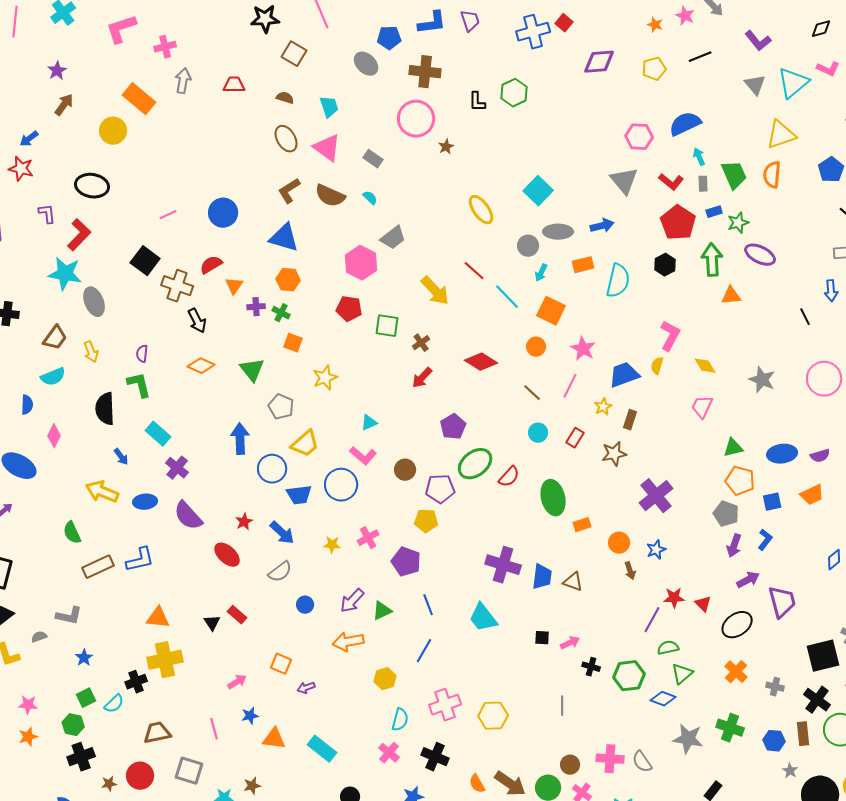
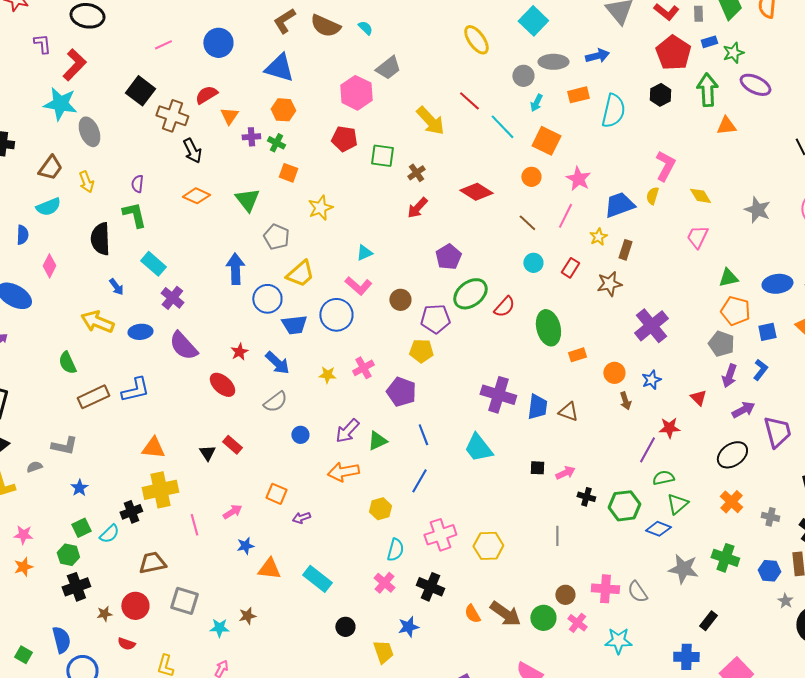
red triangle: (703, 604) -> (698, 398), moved
pink line: (214, 729) -> (194, 525), moved

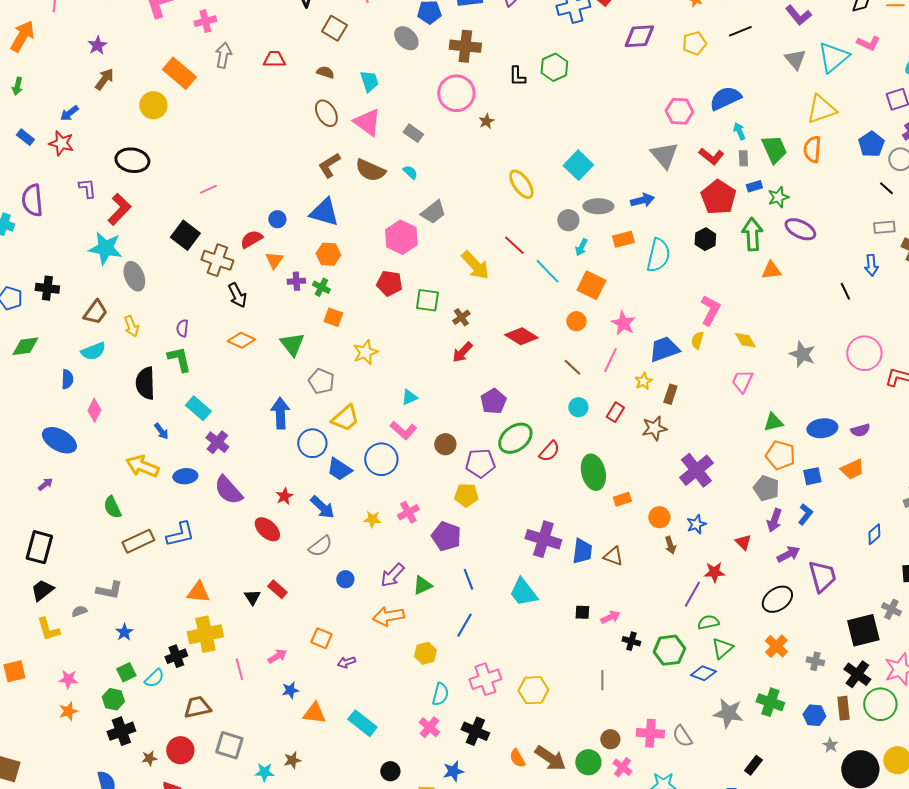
blue circle: (218, 43) -> (277, 219), moved, size x0.6
blue trapezoid: (294, 325) -> (339, 469), turned 40

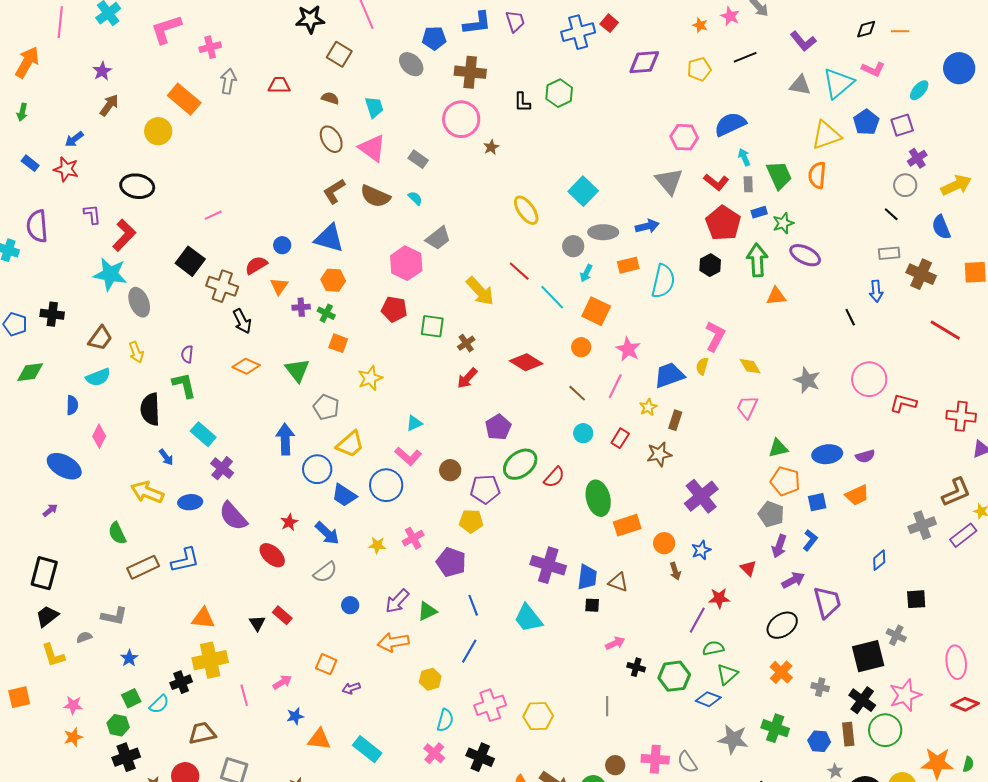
gray triangle: (795, 59) -> (800, 85), turned -40
blue pentagon: (871, 144) -> (866, 122), moved
orange rectangle: (622, 499) -> (627, 525), size x1.5
black square: (582, 612) -> (592, 605), moved

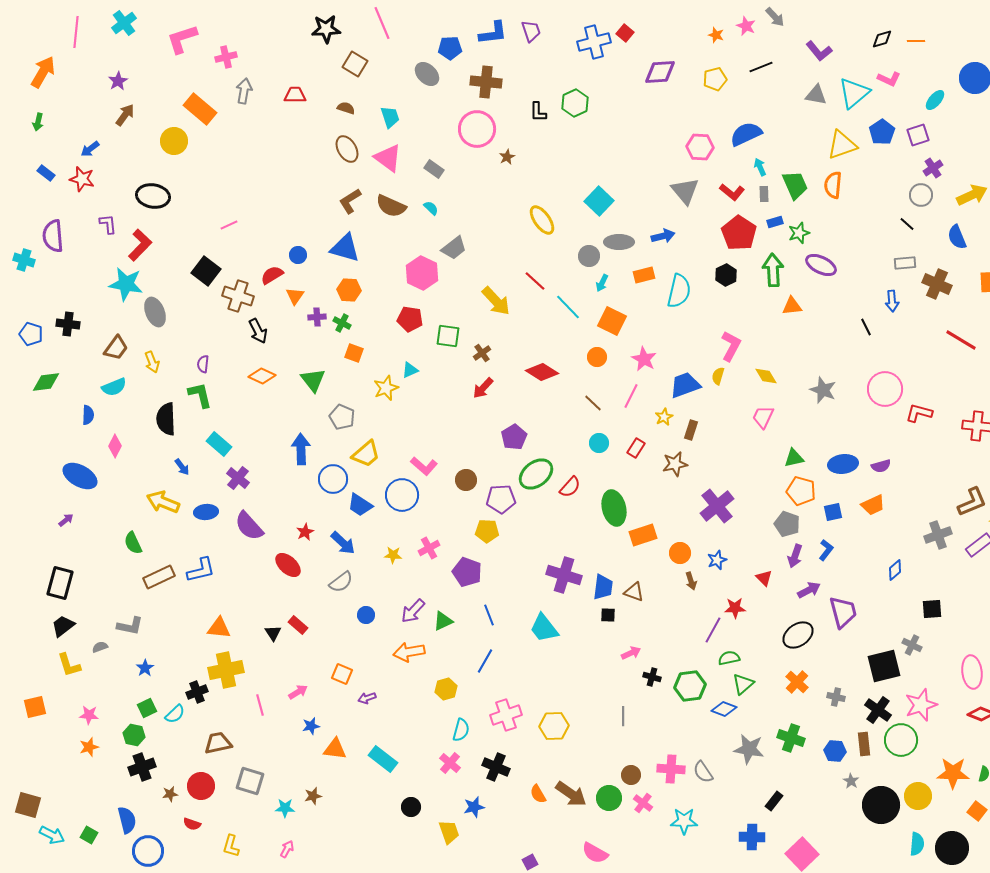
cyan triangle: (414, 423) -> (410, 370), moved

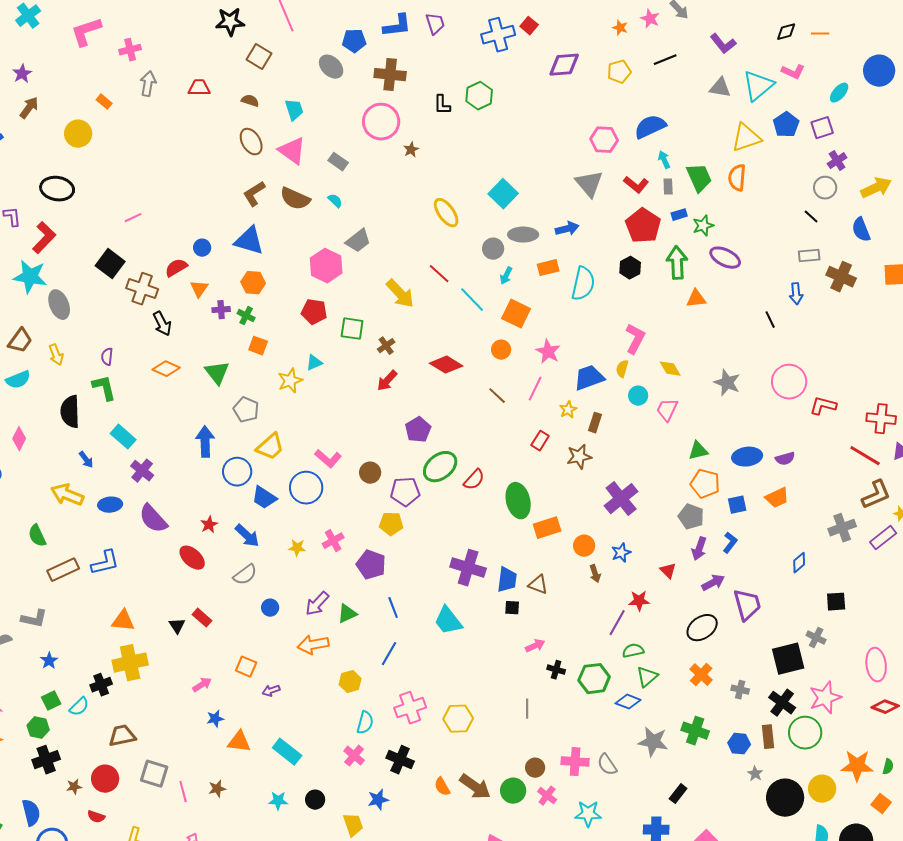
orange rectangle: (200, 109) -> (104, 102), size x0.5
red line: (961, 340) -> (865, 456), moved
cyan circle: (599, 443) -> (638, 396), moved
pink line: (260, 705) -> (183, 792), moved
cyan star: (285, 808) -> (278, 801), moved

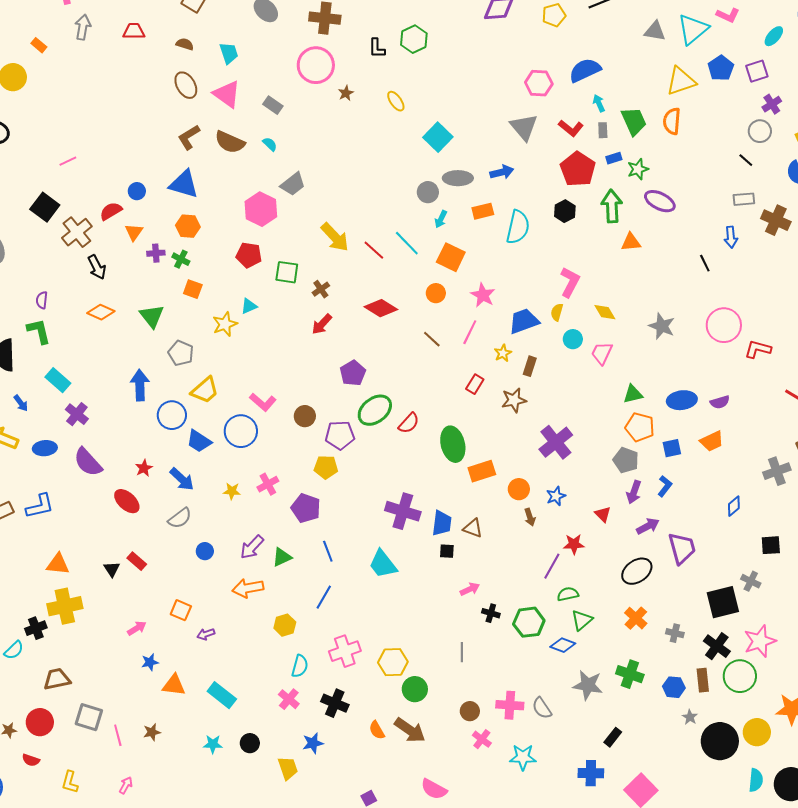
yellow ellipse: (446, 213) -> (396, 101), moved, size x0.7
red line: (439, 274) -> (374, 250), moved
brown cross: (142, 289) -> (77, 232), turned 32
green circle: (513, 791) -> (415, 689), moved

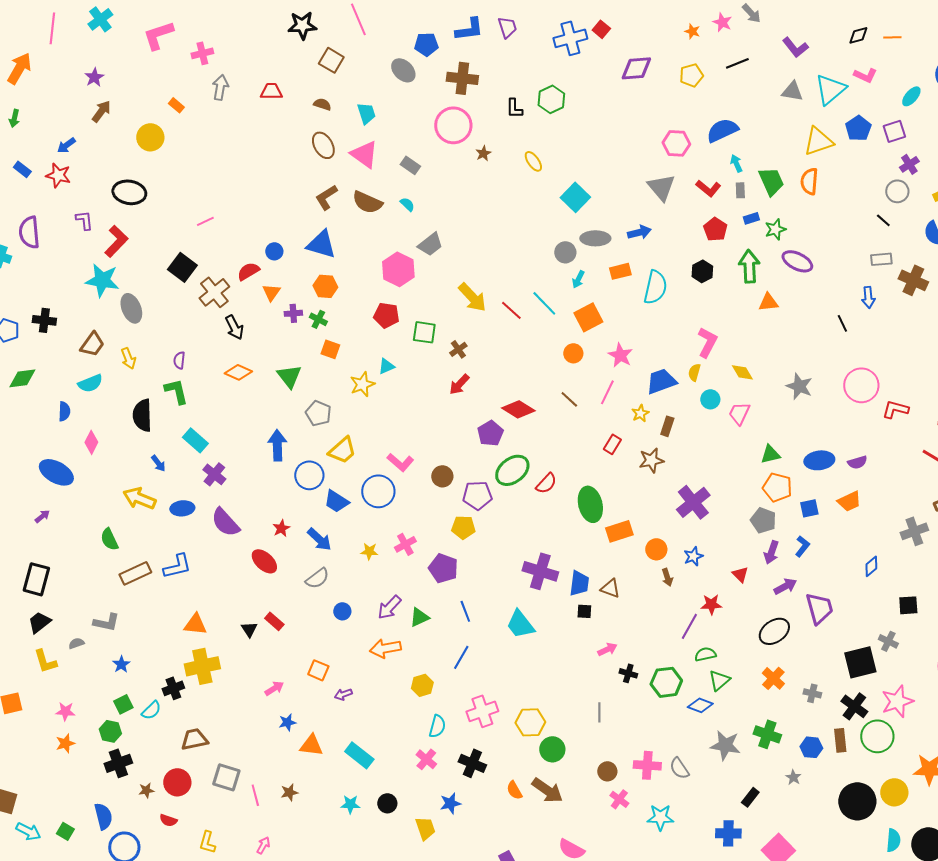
red pentagon: (578, 169) -> (715, 229), size x0.7
orange square: (451, 257) -> (588, 317), turned 36
red diamond: (381, 308) -> (518, 409), moved
gray star: (690, 717) -> (793, 777), moved

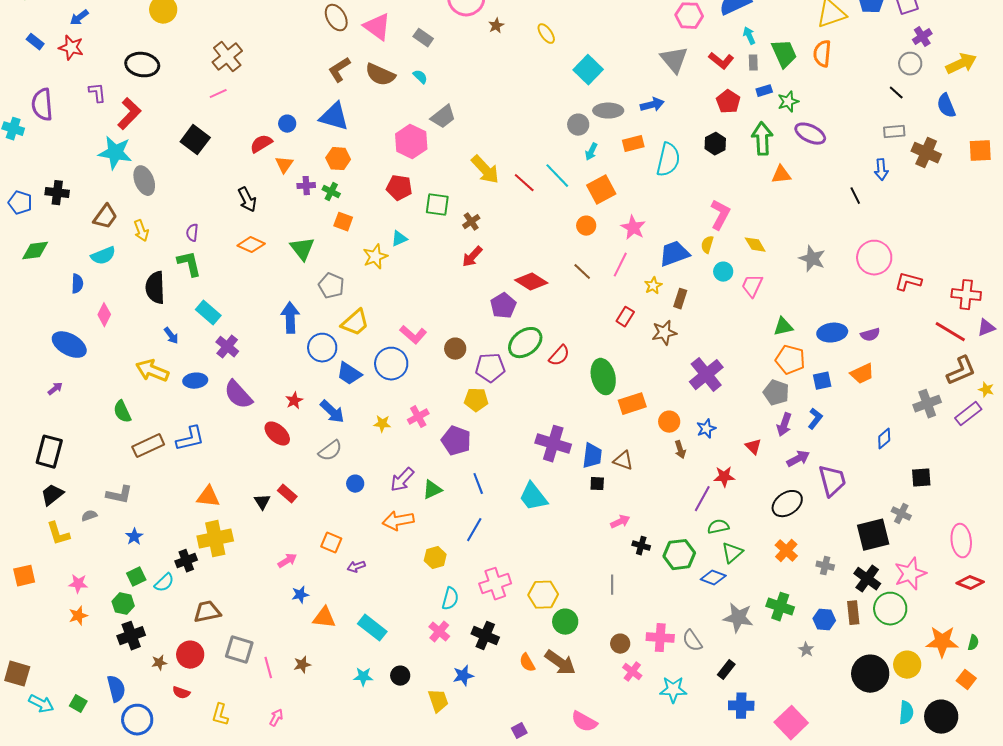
brown cross: (214, 292) -> (227, 57), moved
black rectangle: (750, 797) -> (726, 670), moved

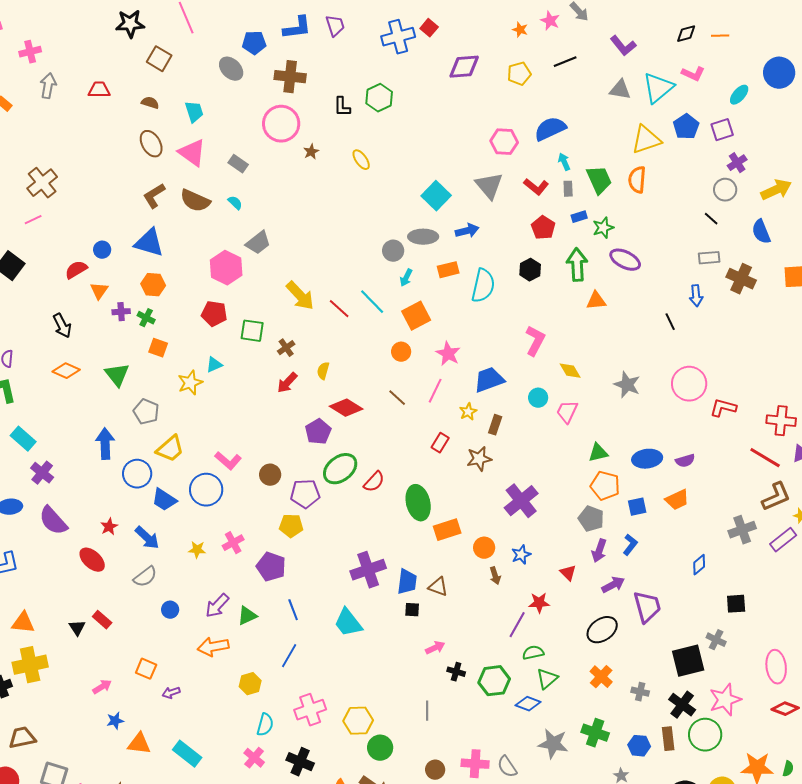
cyan square: (588, 70) -> (436, 196), moved
yellow semicircle: (707, 245) -> (323, 371), moved
purple cross: (553, 444) -> (368, 570), turned -36

